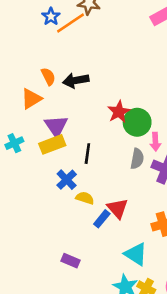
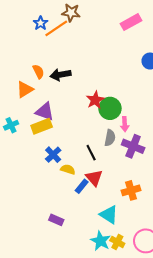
purple triangle: (56, 126) -> (45, 112), turned -36
black line: (87, 154) -> (91, 153), moved, turned -35

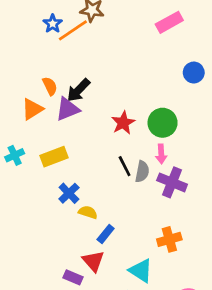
black arrow: (61, 75) -> (78, 90), turned -36
green circle: (110, 108) -> (163, 123), moved
purple triangle: (45, 112) -> (68, 109), moved, turned -42
black line: (91, 153) -> (125, 166), moved
red triangle: (94, 178) -> (93, 261), moved

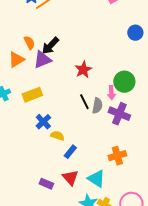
green circle: (163, 123) -> (124, 82), moved
red triangle: (93, 261) -> (70, 178), moved

